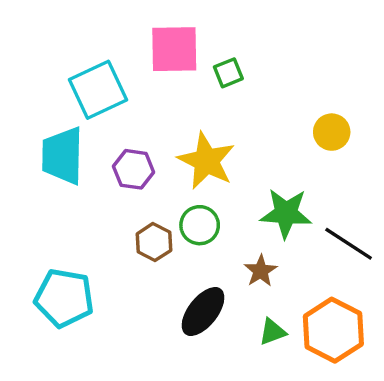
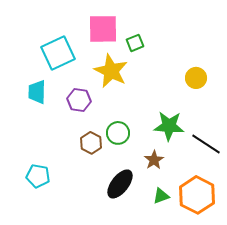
cyan trapezoid: (62, 156) -> (37, 92), size x0.7
yellow star: (206, 161) -> (111, 71), moved
cyan pentagon: (64, 298) -> (38, 176), size x0.7

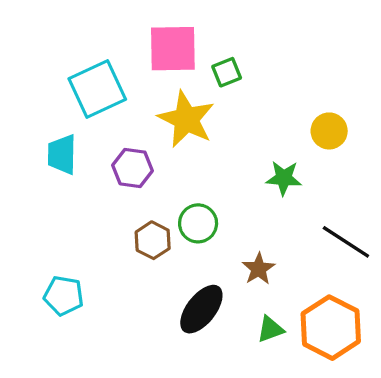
green star: (169, 126) -> (284, 178), moved, size x0.7

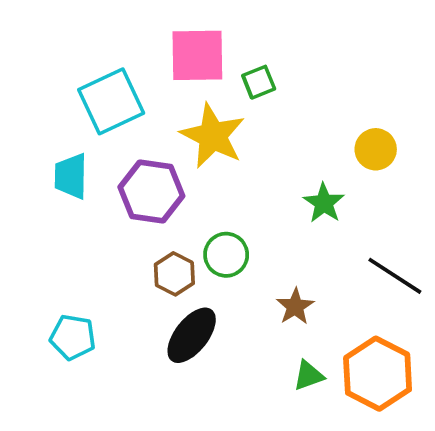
purple hexagon: (133, 168) -> (151, 191), size x1.4
green star: (284, 178) -> (324, 203), turned 30
black ellipse: (201, 309) -> (192, 335), moved

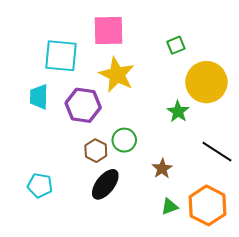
green square: (259, 82) -> (176, 45), moved
cyan square: (111, 101) -> (61, 56), turned 30
yellow circle: (376, 149) -> (206, 82), size x1.8

